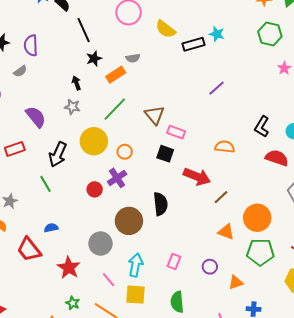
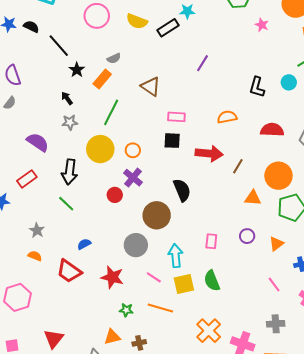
brown triangle: (155, 115) -> (151, 86), moved
red semicircle: (277, 158) -> (272, 130), moved
green semicircle: (177, 302) -> (212, 281), moved

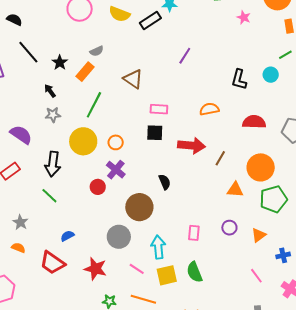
black line: (59, 46) -> (28, 52), moved
black semicircle: (182, 190) -> (165, 182), size x0.7

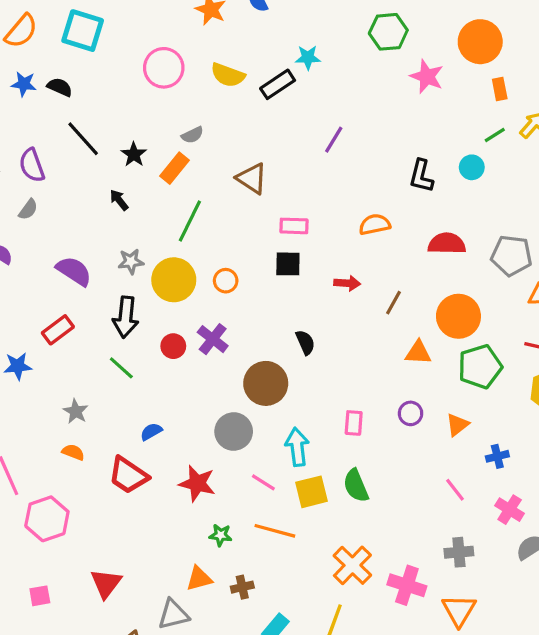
pink star: (244, 17) -> (427, 77), size x1.5
gray star: (53, 115) -> (131, 261), moved
red arrow: (191, 146) -> (347, 283), size x0.6
purple cross: (116, 170) -> (213, 339), moved
red circle: (98, 187) -> (173, 346), moved

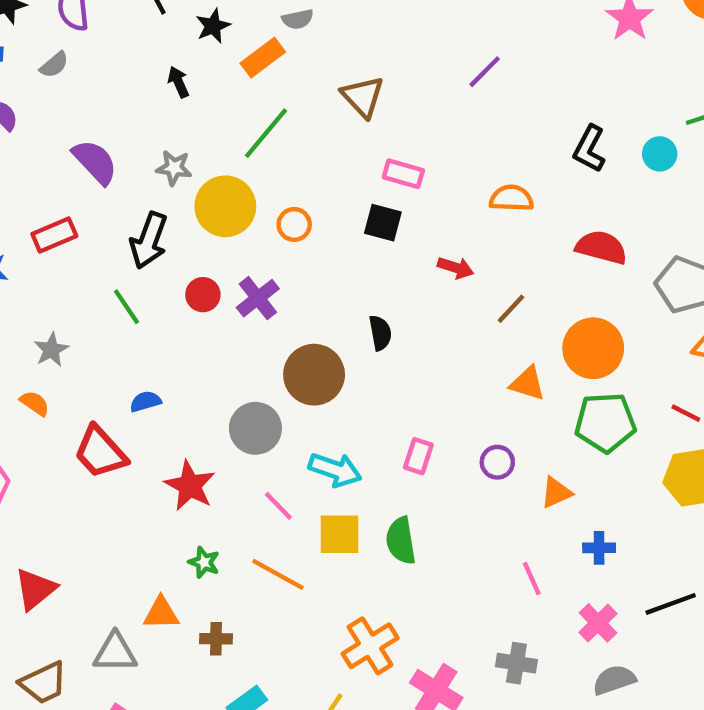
cyan arrow: (297, 447) -> (335, 470), turned 102

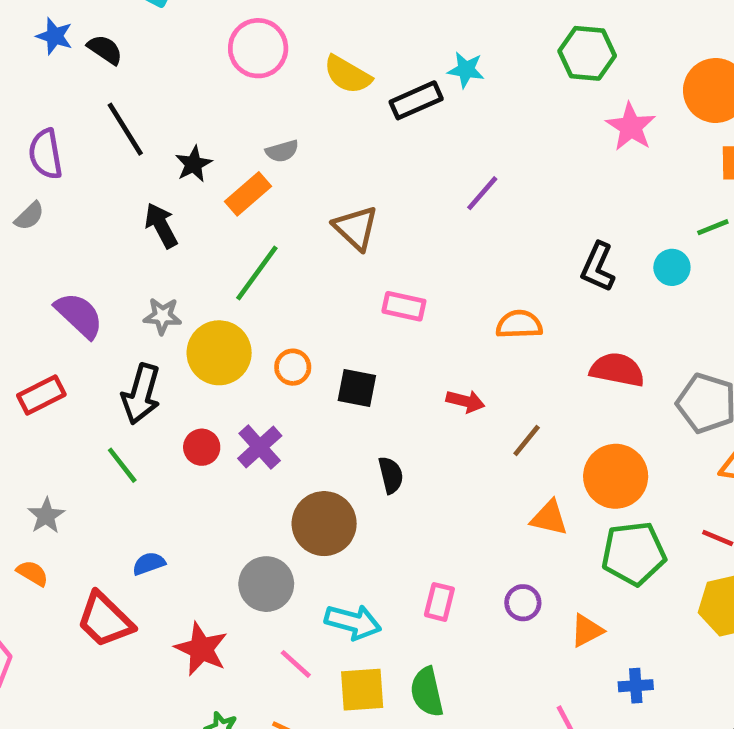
black arrow: (178, 82) -> (161, 225), size x1.4
black square: (383, 223) -> (357, 388), moved

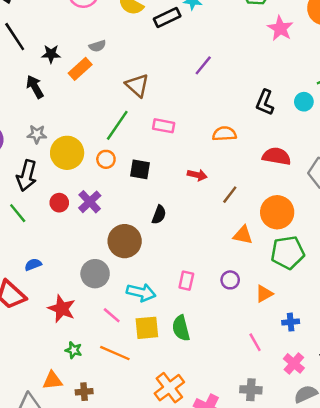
black star: (194, 164) -> (51, 54), turned 30
green line: (257, 273) -> (117, 125), moved
black semicircle: (391, 475) -> (159, 215), turned 36

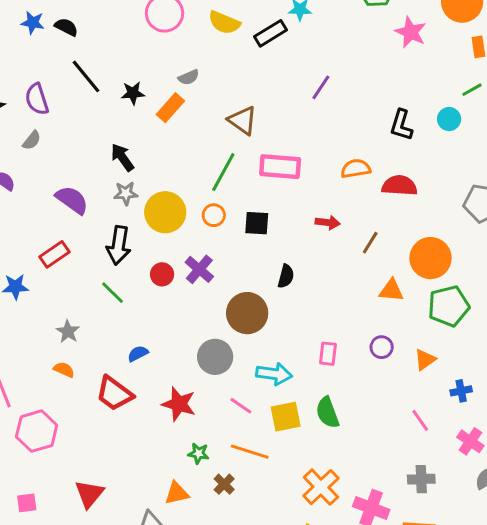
black arrow: (35, 87) -> (122, 157), moved
pink rectangle: (164, 126) -> (280, 167), size x1.5
red semicircle: (277, 156) -> (400, 186), moved
brown cross: (84, 392) -> (224, 484), moved, turned -35

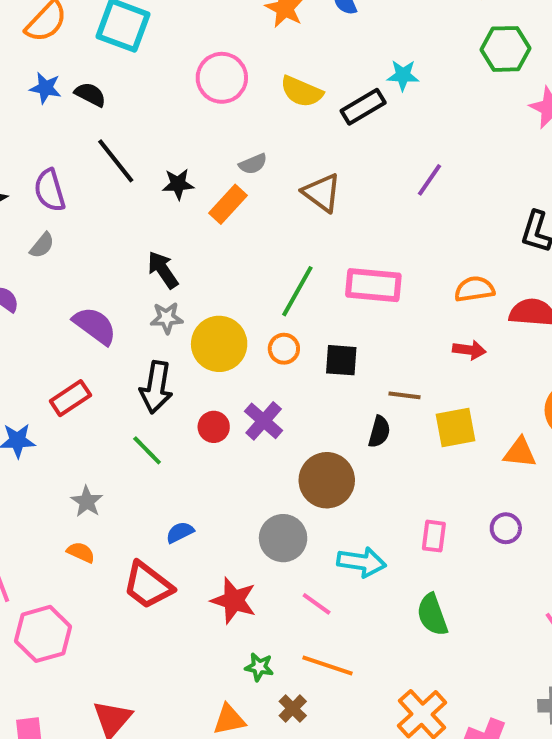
brown triangle: (243, 120) -> (322, 193), moved
red arrow: (328, 223) -> (469, 350), moved
brown line: (370, 243) -> (404, 395), moved, turned 65
yellow square: (286, 417) -> (455, 428), moved

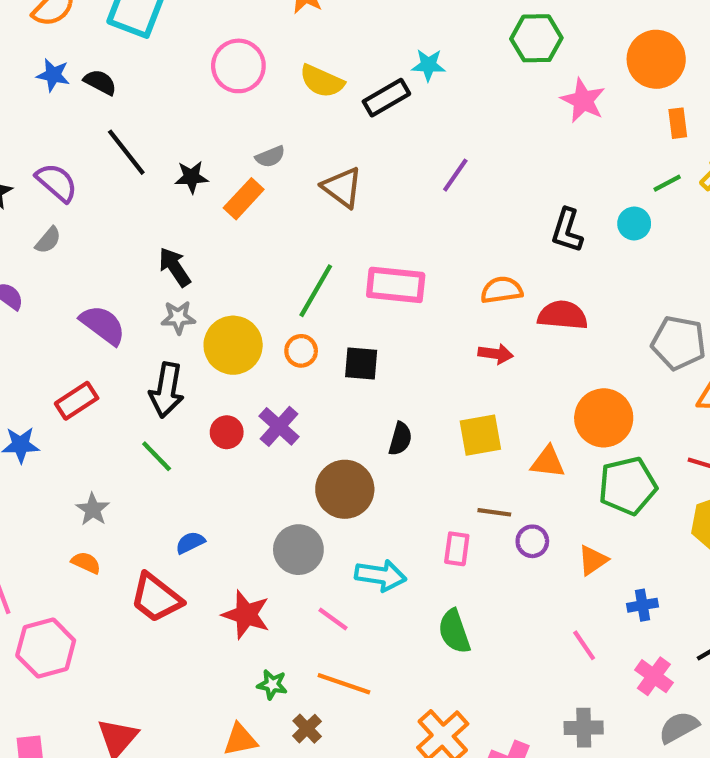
purple semicircle: (50, 190) -> (57, 183), turned 147
brown line: (404, 395) -> (494, 512), moved

